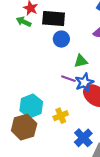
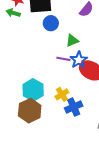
blue cross: (83, 138) -> (74, 107), moved, turned 30

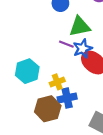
green triangle: (72, 41) -> (80, 26), size x1.5
brown hexagon: (30, 111) -> (48, 109), moved

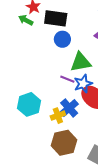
blue cross: (67, 98) -> (69, 108), moved, turned -30
brown hexagon: (48, 109) -> (64, 143), moved

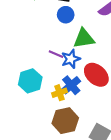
purple line: (67, 79) -> (56, 54), moved
blue star: (83, 84) -> (71, 59), moved

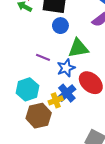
purple line: (56, 54) -> (43, 57), moved
brown hexagon: (65, 121) -> (39, 116), moved

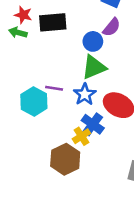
blue circle: (60, 26) -> (93, 41), moved
cyan hexagon: (27, 89) -> (34, 101), moved

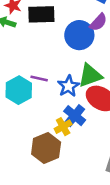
blue circle: (93, 41) -> (79, 35), size x1.5
green triangle: (94, 67) -> (90, 76), moved

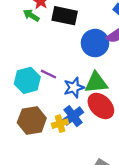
brown hexagon: (46, 148) -> (32, 120), moved

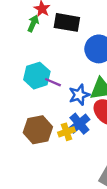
green arrow: (31, 15) -> (33, 23), turned 84
cyan hexagon: (27, 80) -> (37, 76), moved

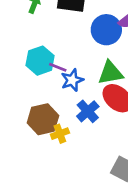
blue star: (79, 95) -> (72, 80), moved
yellow cross: (66, 132) -> (60, 134), moved

